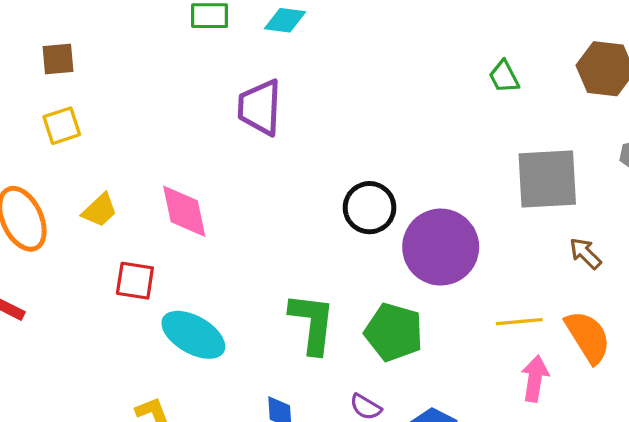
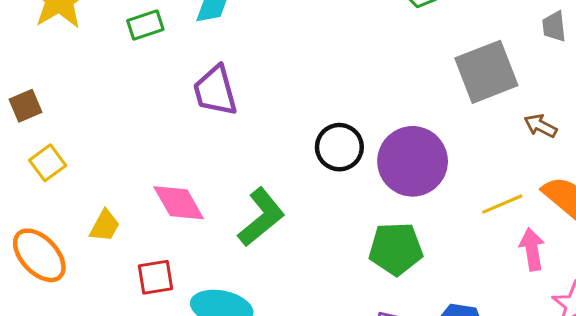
green L-shape: (312, 323) -> (261, 217), moved, turned 62

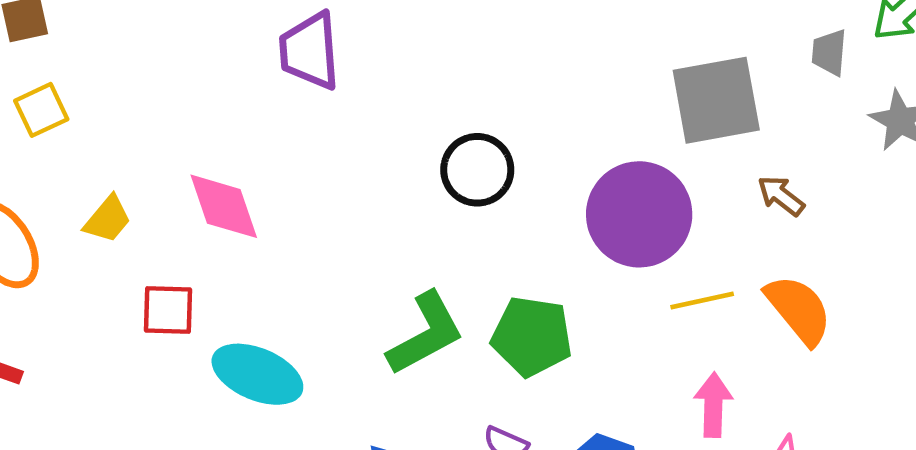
purple circle: (413, 161) -> (639, 214), moved
green L-shape: (261, 217) -> (426, 334), moved
pink arrow: (532, 249) -> (713, 405), moved

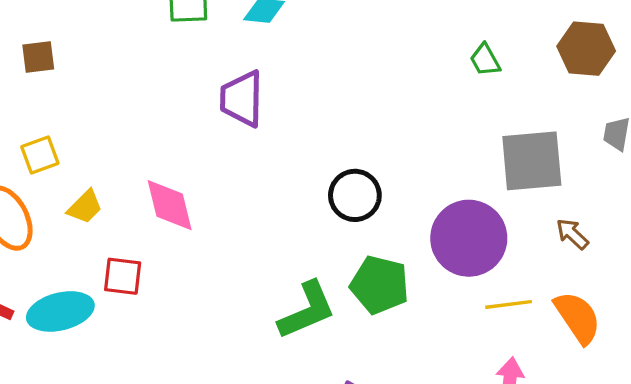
yellow square: (41, 110) -> (40, 155), moved
green pentagon: (532, 336) -> (380, 285), moved
cyan ellipse: (257, 374) -> (60, 311), moved, turned -42

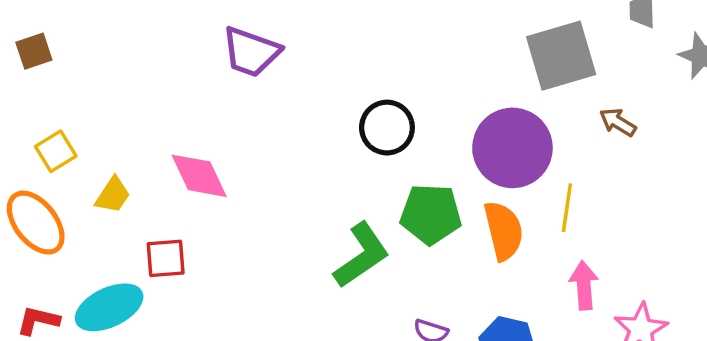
purple trapezoid: (242, 99) -> (251, 52), turned -60
yellow line: (509, 304) -> (567, 208), turned -63
orange semicircle: (578, 317) -> (504, 231), moved, turned 32

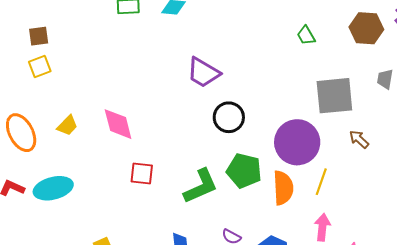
purple trapezoid: (251, 52) -> (203, 73), moved
yellow square: (56, 151) -> (40, 66), moved
red square: (166, 258) -> (142, 174), moved

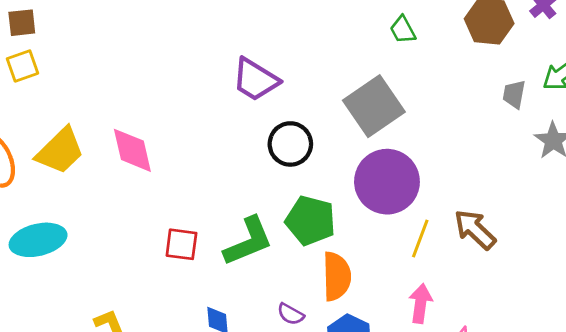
gray square: (334, 96) -> (374, 106), moved, turned -30
yellow trapezoid: (67, 126) -> (60, 151), size x1.6
brown arrow: (359, 139) -> (475, 230), moved, size x1.5
red square: (142, 174) -> (181, 244), moved
orange semicircle: (283, 188) -> (337, 276), moved

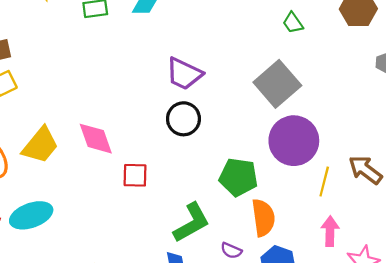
black circle: (290, 144) -> (183, 119), moved
green L-shape: (248, 241) -> (192, 223), moved
red square: (181, 244) -> (135, 175), moved

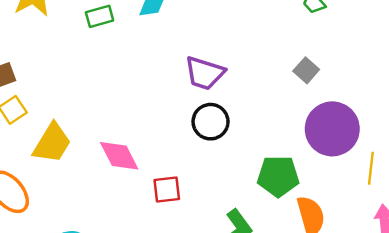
gray square: (277, 84) -> (306, 70), size x0.5
yellow trapezoid: (40, 145) -> (52, 143), moved

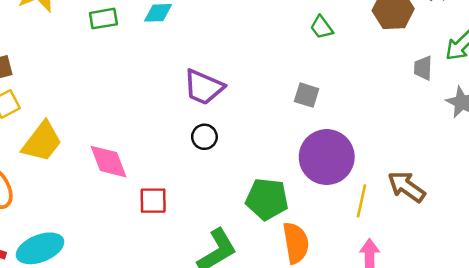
gray square: (306, 70) -> (307, 95), turned -30
black circle: (211, 122) -> (204, 137), size x0.7

